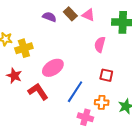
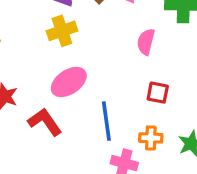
yellow cross: (24, 48) -> (62, 31), moved
blue line: (75, 92) -> (106, 121), turned -40

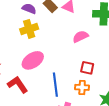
pink semicircle: (146, 42) -> (80, 37), turned 49
orange cross: (151, 138) -> (82, 87), moved

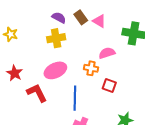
orange cross: (82, 87) -> (91, 68), moved

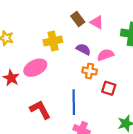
purple semicircle: (59, 18) -> (83, 49), moved
pink ellipse: (55, 70) -> (35, 68), moved
red L-shape: (37, 93) -> (40, 110), moved

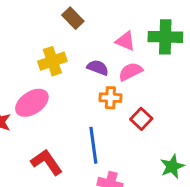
brown rectangle: (78, 19) -> (73, 18), moved
pink triangle: (97, 22) -> (125, 41), moved
red square: (109, 88) -> (141, 119), turned 32

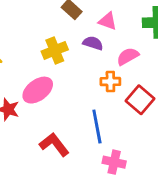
pink triangle: (125, 41) -> (108, 21), moved
purple semicircle: (98, 68) -> (93, 43), moved
red square: (141, 119) -> (140, 100), size x1.4

